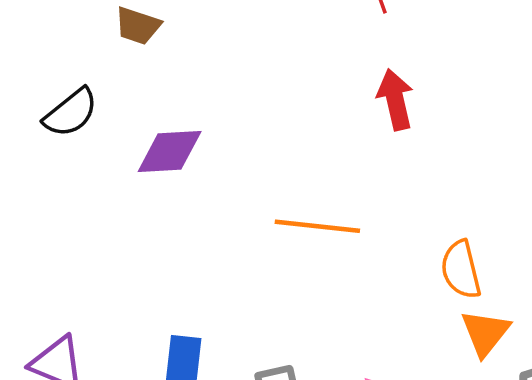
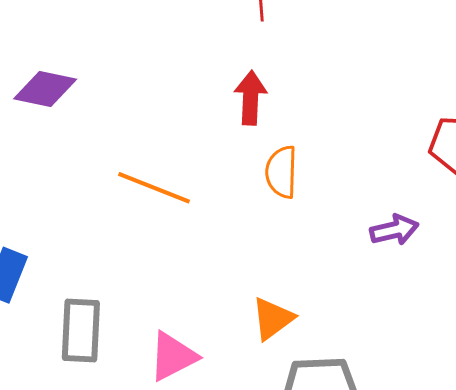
orange semicircle: (461, 270) -> (281, 172), moved

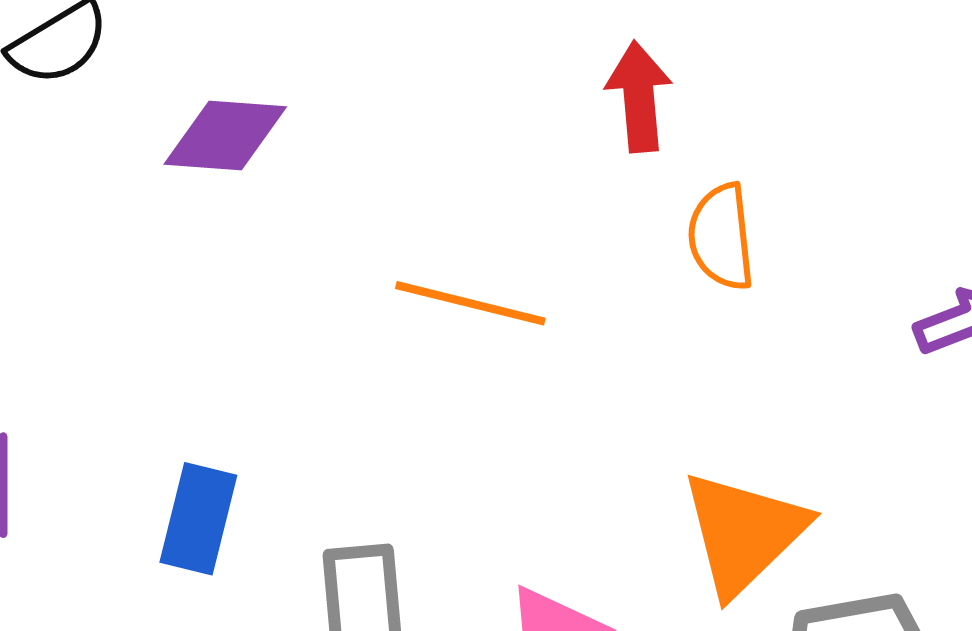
orange triangle: (273, 319) -> (744, 533), size x1.5

